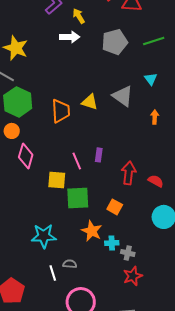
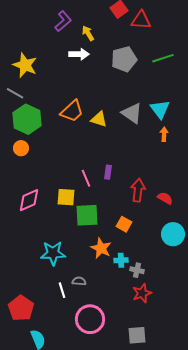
cyan triangle: (151, 79) -> (160, 109), moved, size x1.5
orange trapezoid: (61, 111) -> (72, 111), moved, turned 50
pink diamond: (26, 156) -> (29, 200), moved, turned 50

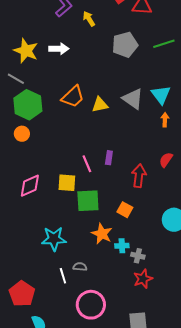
white arrow: (79, 54) -> (59, 49), moved
yellow triangle: (99, 119) -> (100, 105), turned -30
red semicircle: (165, 198) -> (166, 160), moved, turned -84

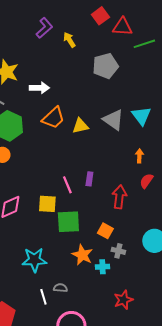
green line: (164, 44) -> (144, 44), moved
white arrow: (59, 49) -> (39, 88), moved
orange arrow: (165, 120) -> (139, 156), moved
gray cross: (138, 256) -> (118, 251), moved

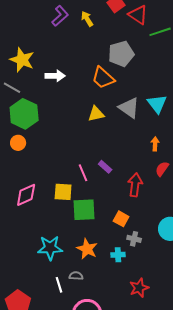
red triangle: (122, 27) -> (138, 15), turned 30
yellow arrow: (69, 40) -> (87, 19), moved
orange trapezoid: (53, 118) -> (103, 78), moved, turned 85
purple rectangle: (89, 179) -> (105, 167), turned -56
orange star: (82, 255) -> (87, 249), moved

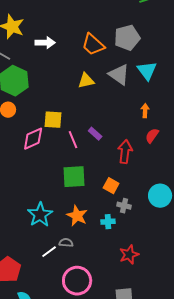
gray pentagon: (121, 54) -> (127, 38), moved
yellow square: (63, 192) -> (53, 120), moved
pink diamond: (26, 195) -> (33, 139), moved
cyan star: (50, 248) -> (40, 215), turned -30
white line: (59, 285) -> (49, 252), turned 70

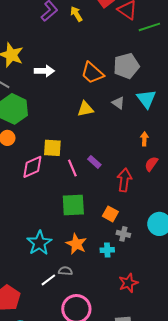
gray triangle: (119, 75) -> (118, 103), size x0.6

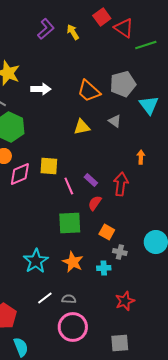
cyan triangle: (146, 99) -> (149, 105), moved
red semicircle: (151, 164) -> (95, 203), moved
pink diamond: (32, 167) -> (20, 174), moved
red arrow: (124, 180) -> (121, 184), moved
gray semicircle: (65, 271) -> (69, 299), moved

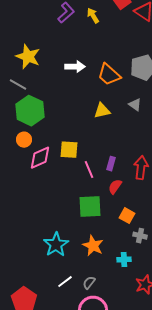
white arrow: (41, 89) -> (75, 67), moved
purple rectangle: (91, 180) -> (111, 164), turned 64
cyan cross: (104, 268) -> (124, 260), moved
gray semicircle: (69, 299) -> (89, 283), turned -56

